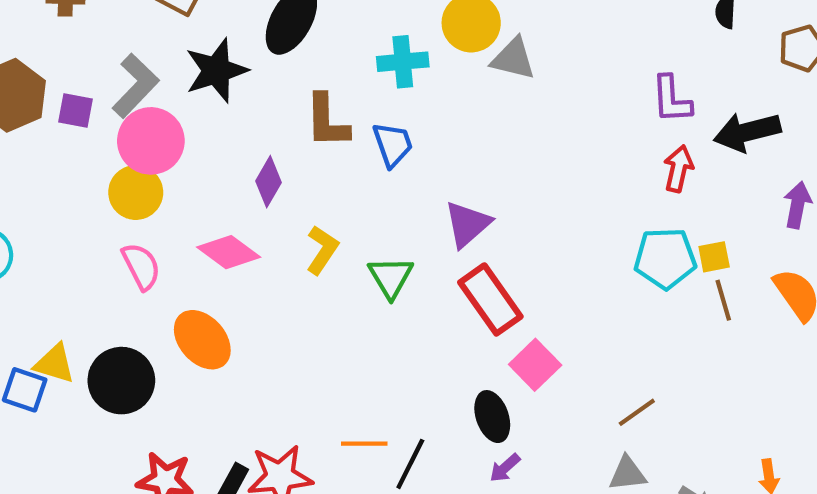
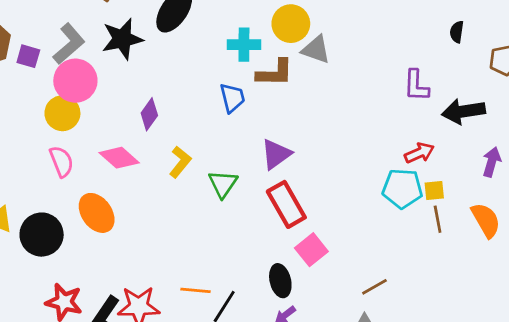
brown L-shape: (327, 121) -> (275, 73), moved, turned -93
red arrow: (678, 169) -> (419, 153), moved, turned 48

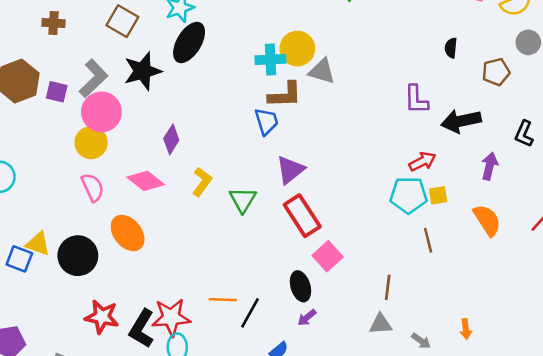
cyan cross: (244, 45) -> (270, 59), moved
blue trapezoid: (232, 98) -> (266, 121), moved
brown line: (438, 219) -> (428, 240), moved
brown line: (374, 287) -> (388, 287), turned -50

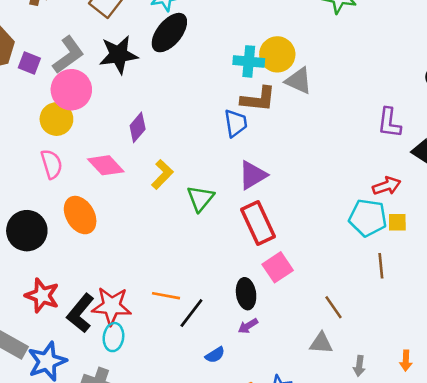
brown line: (388, 287) -> (333, 307), turned -50
gray arrow: (421, 341) -> (359, 366), turned 54

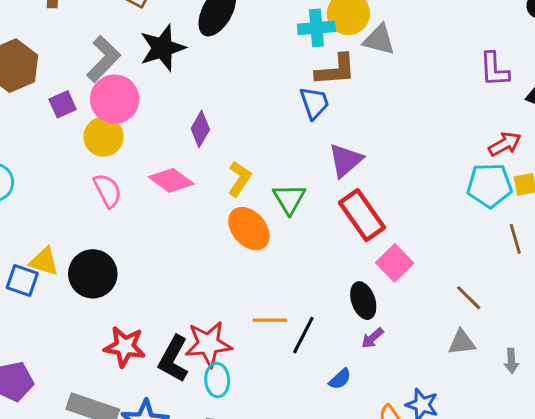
purple square: (29, 63) -> (63, 104), moved, turned -35
orange ellipse: (80, 215) -> (249, 229), moved

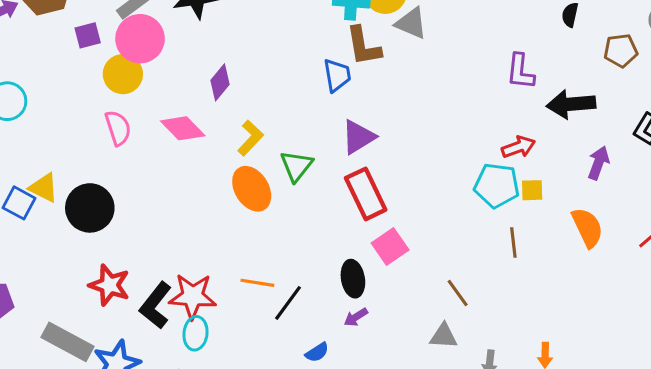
brown L-shape: (336, 70) -> (363, 46), turned 75

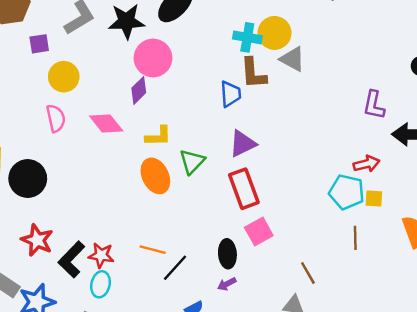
pink circle: (140, 39) -> (153, 58), moved
yellow L-shape: (250, 138) -> (158, 136), turned 40
red star: (193, 296) -> (101, 255), size x0.7

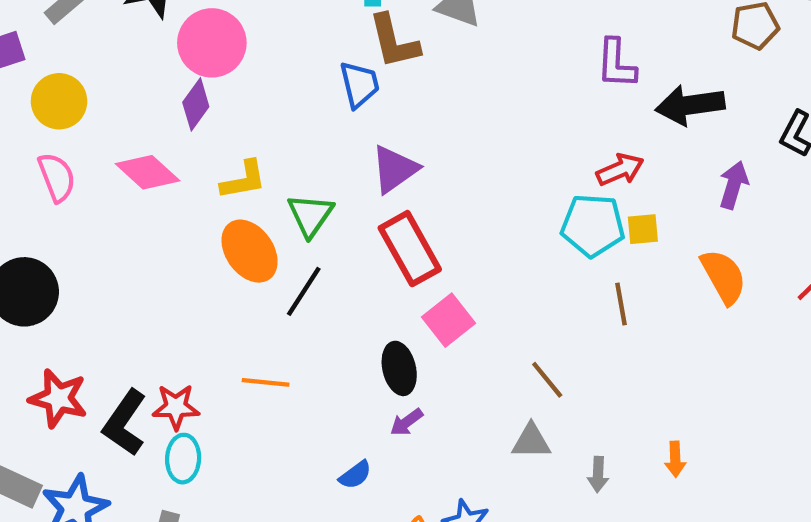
black line: (175, 268) -> (304, 291), moved

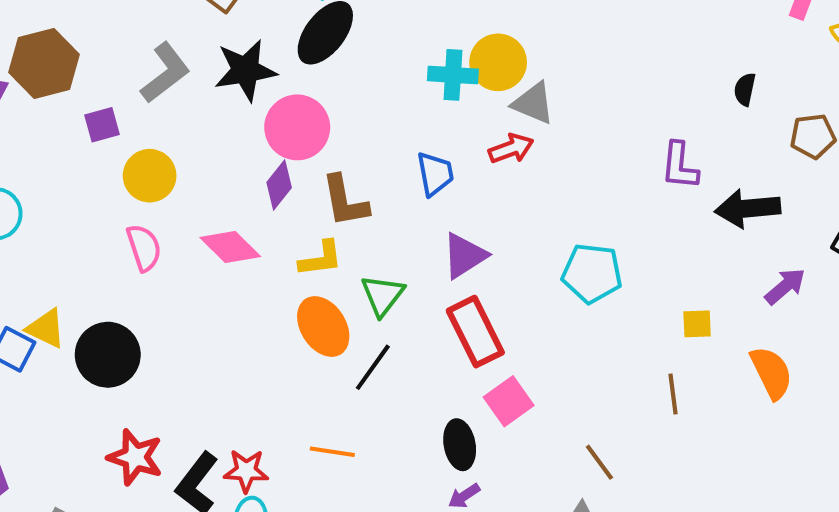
brown L-shape: (394, 41) -> (345, 201), moved
red arrow: (620, 170) -> (511, 149), moved
purple arrow: (734, 185) -> (785, 286), turned 30
cyan pentagon: (593, 225) -> (592, 273), moved

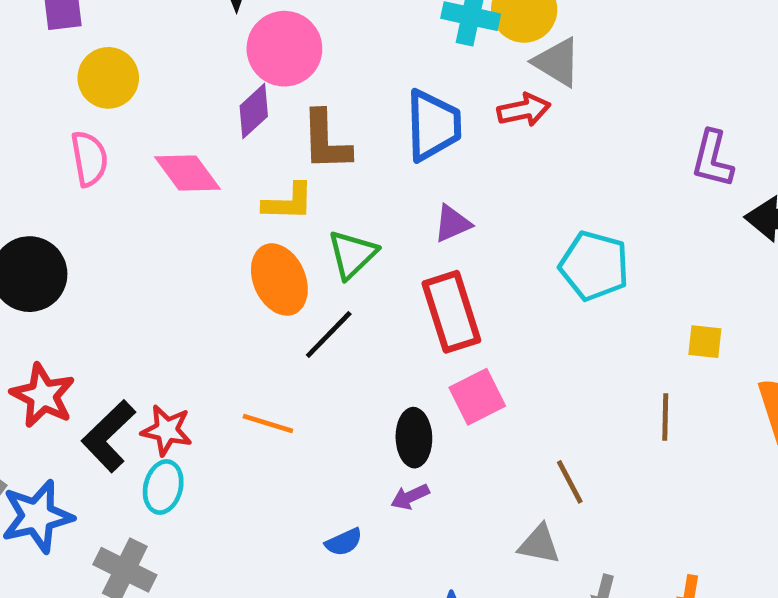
blue trapezoid: (435, 174) -> (433, 125), size x1.4
purple triangle: (464, 256) -> (452, 224), size x0.7

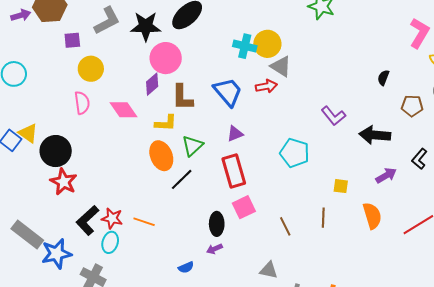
blue trapezoid: (433, 125) -> (228, 92), turned -40
purple L-shape: (712, 159) -> (333, 116), moved, turned -55
red star: (43, 395) -> (64, 182), moved
orange line: (268, 423) -> (144, 222), moved
brown line: (570, 482) -> (285, 226), moved

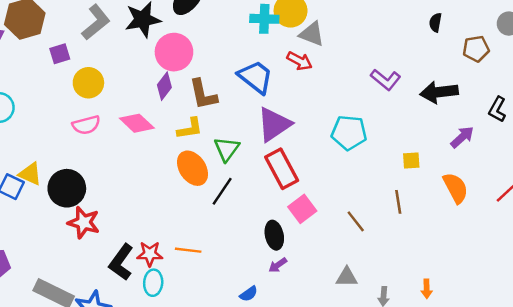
red arrow: (266, 86) -> (299, 61), turned 50
pink semicircle: (82, 103) -> (86, 125), turned 95
purple triangle: (235, 134) -> (274, 124), size x1.8

